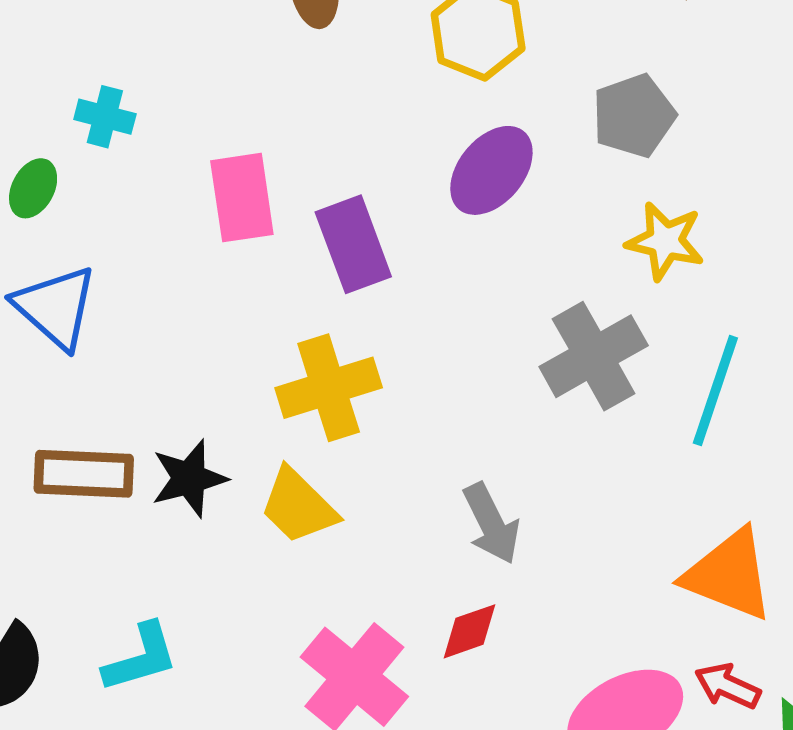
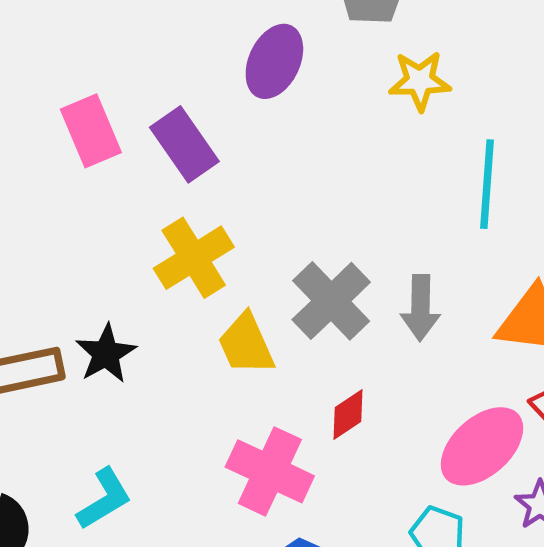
gray cross: (594, 356) -> (331, 301), moved
yellow trapezoid: (298, 506) -> (246, 344), moved, turned 36
gray arrow: (491, 524) -> (420, 308), moved, turned 42

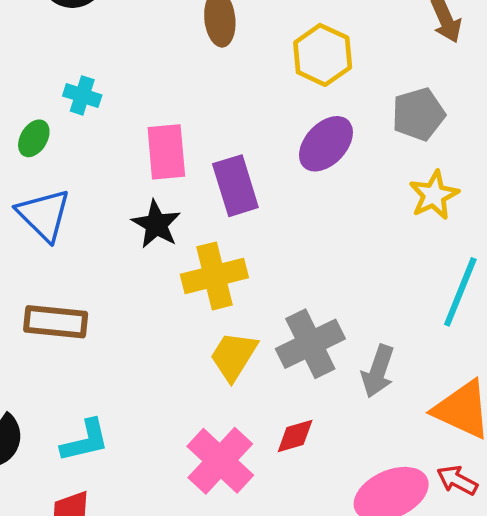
yellow star: (420, 81) -> (434, 195), turned 30
yellow trapezoid: (246, 344) -> (234, 356), turned 38
black star: (106, 354) -> (156, 224), moved, turned -30

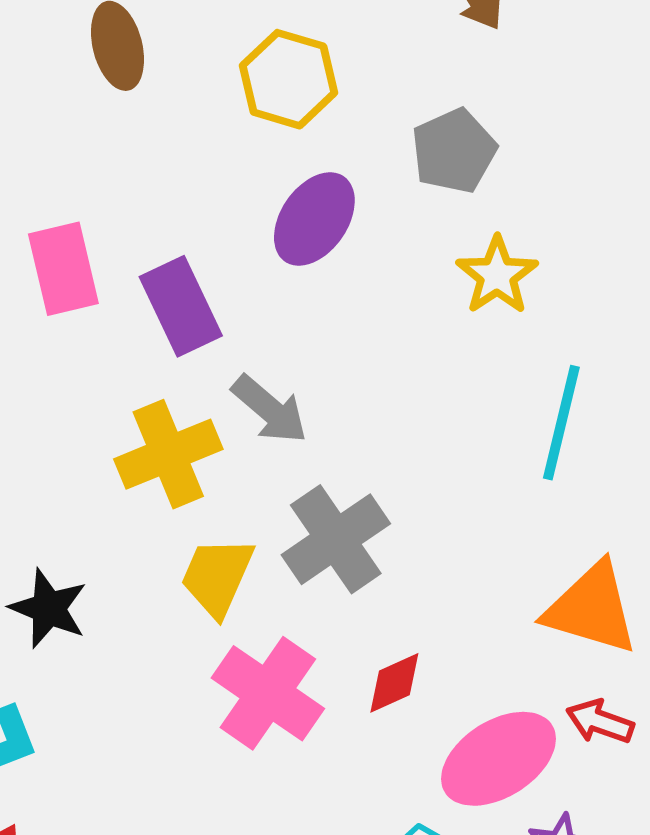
black star: (156, 224) -> (49, 608), moved
gray arrow: (378, 371) -> (270, 409), moved, turned -60
red diamond: (295, 436) -> (394, 683), moved
pink cross: (220, 461) -> (268, 693), moved

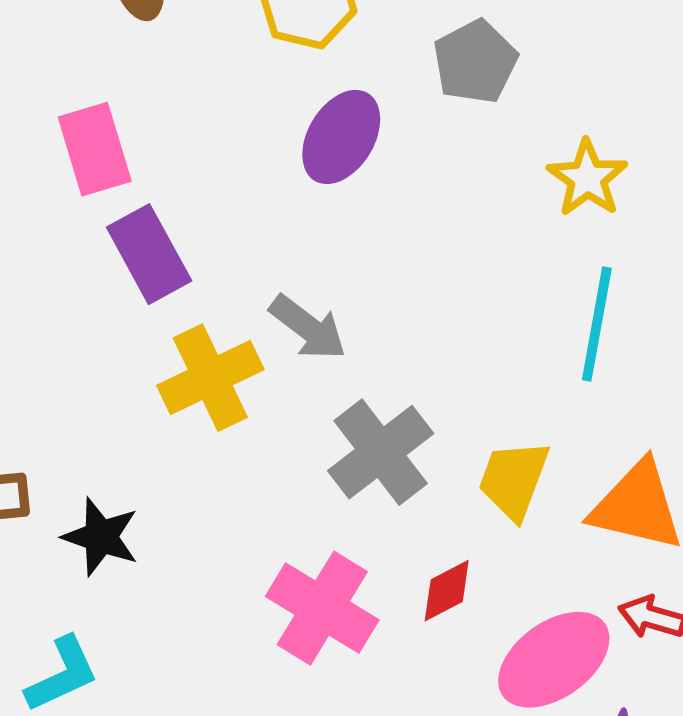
pink rectangle: (63, 269) -> (95, 149), moved
yellow star: (497, 275) -> (587, 178), moved
purple rectangle: (181, 306) -> (149, 254), moved
yellow trapezoid: (217, 577) -> (514, 480), moved

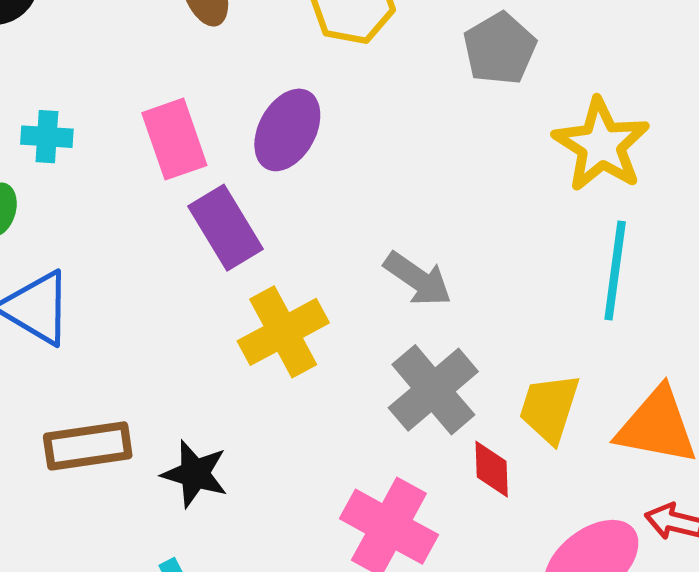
purple ellipse: (341, 137) -> (287, 130), moved
yellow star: (587, 178) -> (601, 145), size x1.4
gray arrow: (308, 327) -> (418, 279), moved
red diamond: (447, 591) -> (492, 469), moved, turned -62

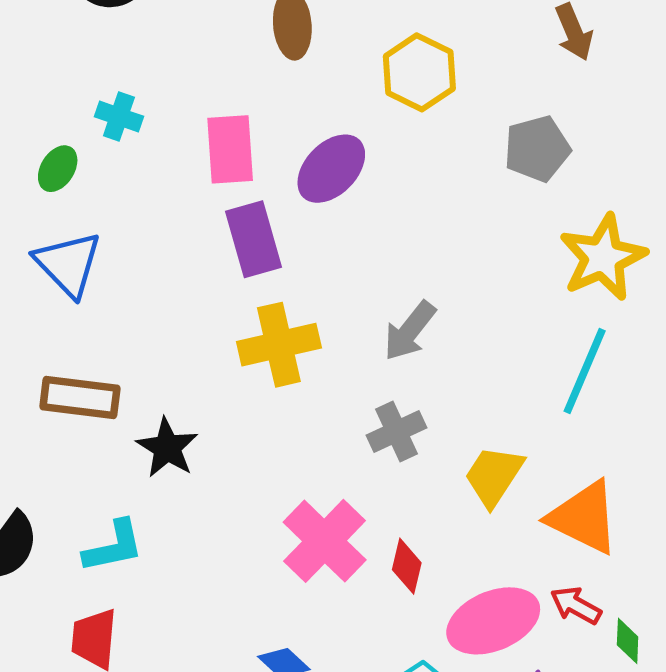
gray arrow: (418, 279) -> (410, 331), turned 78
gray cross: (433, 390) -> (397, 432), size x0.7
red diamond: (492, 469) -> (407, 566), moved

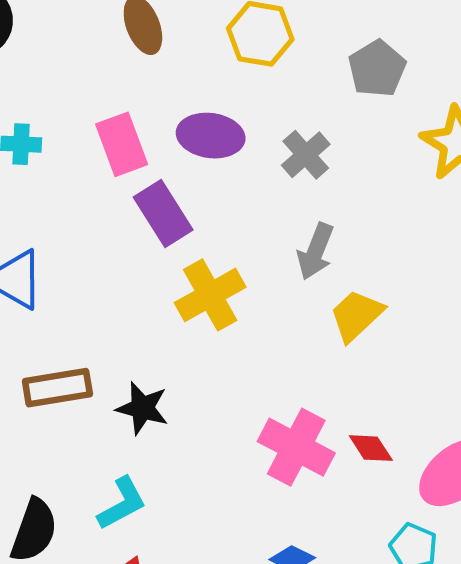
purple ellipse: (331, 169) -> (211, 136), turned 70
gray cross: (397, 432) -> (306, 155), moved
yellow trapezoid: (494, 476) -> (356, 315), moved, turned 30
red diamond: (407, 566) -> (371, 448), turned -30

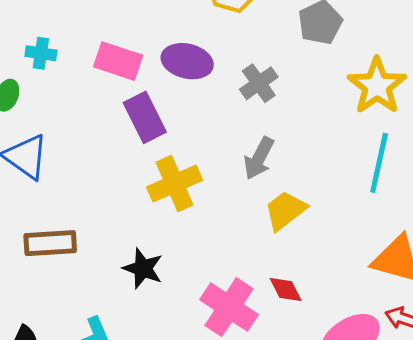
pink rectangle: (122, 144) -> (118, 61), turned -57
black star: (142, 408) -> (143, 268), moved
red diamond: (371, 448) -> (286, 290), moved

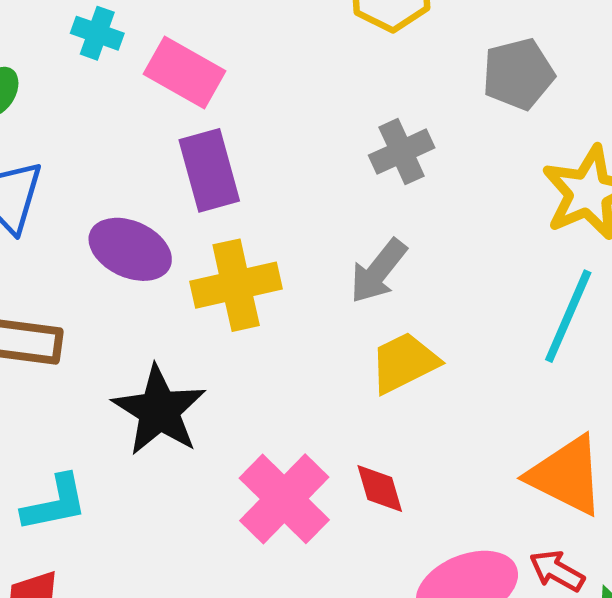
cyan cross: (41, 53) -> (97, 33), moved
purple ellipse: (187, 61) -> (130, 249), moved
black star: (143, 268) -> (159, 410), size x1.4

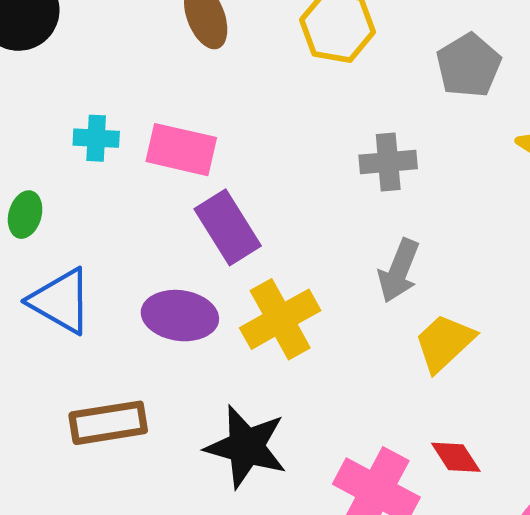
gray cross: (402, 152) -> (388, 162), turned 36

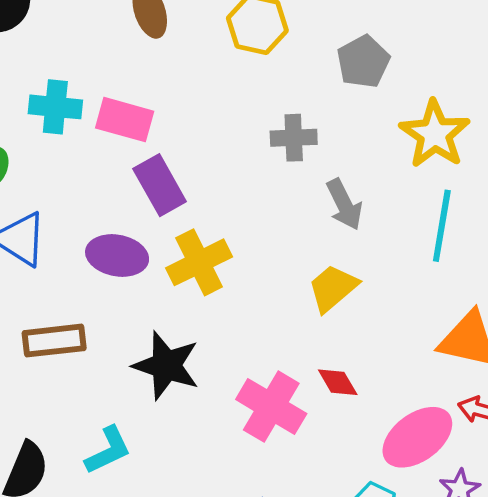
cyan cross: (96, 138) -> (55, 107), size x1.4
gray arrow: (399, 271) -> (344, 204), moved, turned -51

